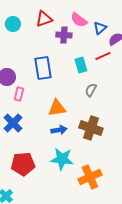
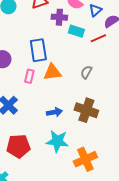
cyan rectangle: (81, 65) -> (76, 31), moved, turned -56
pink rectangle: (19, 94) -> (29, 76), moved
orange triangle: (57, 108) -> (52, 72), moved

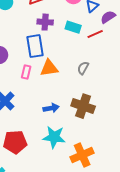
purple cross: (59, 17) -> (45, 22), moved

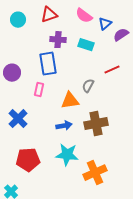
red line: (95, 34) -> (112, 70), moved
orange triangle: (49, 68) -> (70, 101), moved
gray semicircle: (83, 68) -> (88, 86), moved
brown cross: (83, 106) -> (96, 124), turned -30

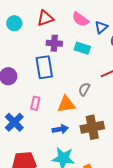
pink rectangle: (39, 90) -> (35, 103), moved

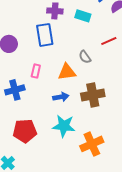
gray semicircle: (84, 89) -> (85, 57), turned -64
blue cross: (14, 122) -> (15, 90), turned 30

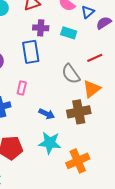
gray semicircle: (85, 57) -> (71, 74), size x1.5
orange triangle: (67, 72) -> (92, 89), moved, turned -30
blue arrow: (61, 97) -> (47, 114), turned 35

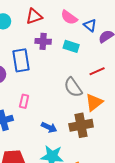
blue triangle: (88, 12) -> (90, 25), turned -40
blue rectangle: (31, 52) -> (21, 60), moved

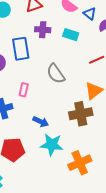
gray semicircle: (73, 87) -> (56, 74), moved
blue arrow: (49, 127) -> (41, 122), moved

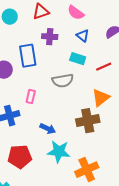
blue triangle: (90, 14) -> (83, 36), moved
cyan rectangle: (71, 35) -> (78, 59), moved
gray semicircle: (56, 74) -> (63, 81), turned -65

